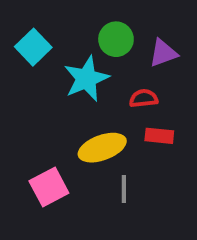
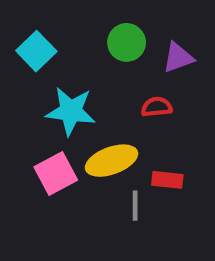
cyan star: (86, 79) -> (71, 111), moved, turned 30
red rectangle: (159, 136) -> (167, 180), moved
pink square: (49, 187) -> (56, 173), moved

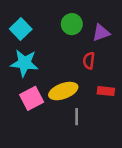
red semicircle: (157, 107) -> (89, 61), turned -77
cyan star: (71, 111) -> (24, 63), moved
red rectangle: (167, 180) -> (106, 91), moved

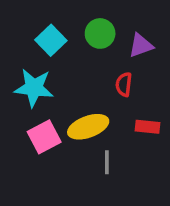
cyan square: (21, 29) -> (51, 40), moved

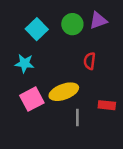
purple triangle: (141, 45) -> (98, 20), moved
cyan star: (34, 88) -> (24, 63), size x0.7
red rectangle: (148, 127) -> (107, 105), moved

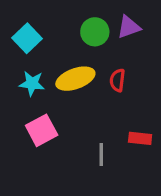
cyan square: (37, 29) -> (27, 38), moved
yellow ellipse: (64, 92) -> (75, 79), moved

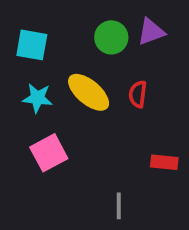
cyan square: (27, 38) -> (32, 45), turned -36
yellow ellipse: (75, 79) -> (89, 92), turned 60
gray line: (101, 154) -> (119, 206), moved

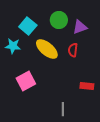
purple triangle: (151, 32) -> (80, 27), moved
cyan square: (32, 45) -> (28, 26), moved, turned 30
cyan star: (37, 98) -> (13, 46), moved

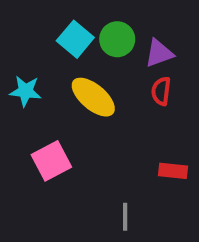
cyan square: (28, 26) -> (75, 39), moved
red semicircle: (73, 50) -> (161, 91), moved

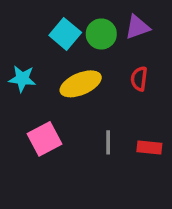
purple triangle: (159, 53) -> (137, 27), moved
yellow ellipse: (93, 97) -> (81, 84), turned -63
gray line: (125, 217) -> (108, 142), moved

